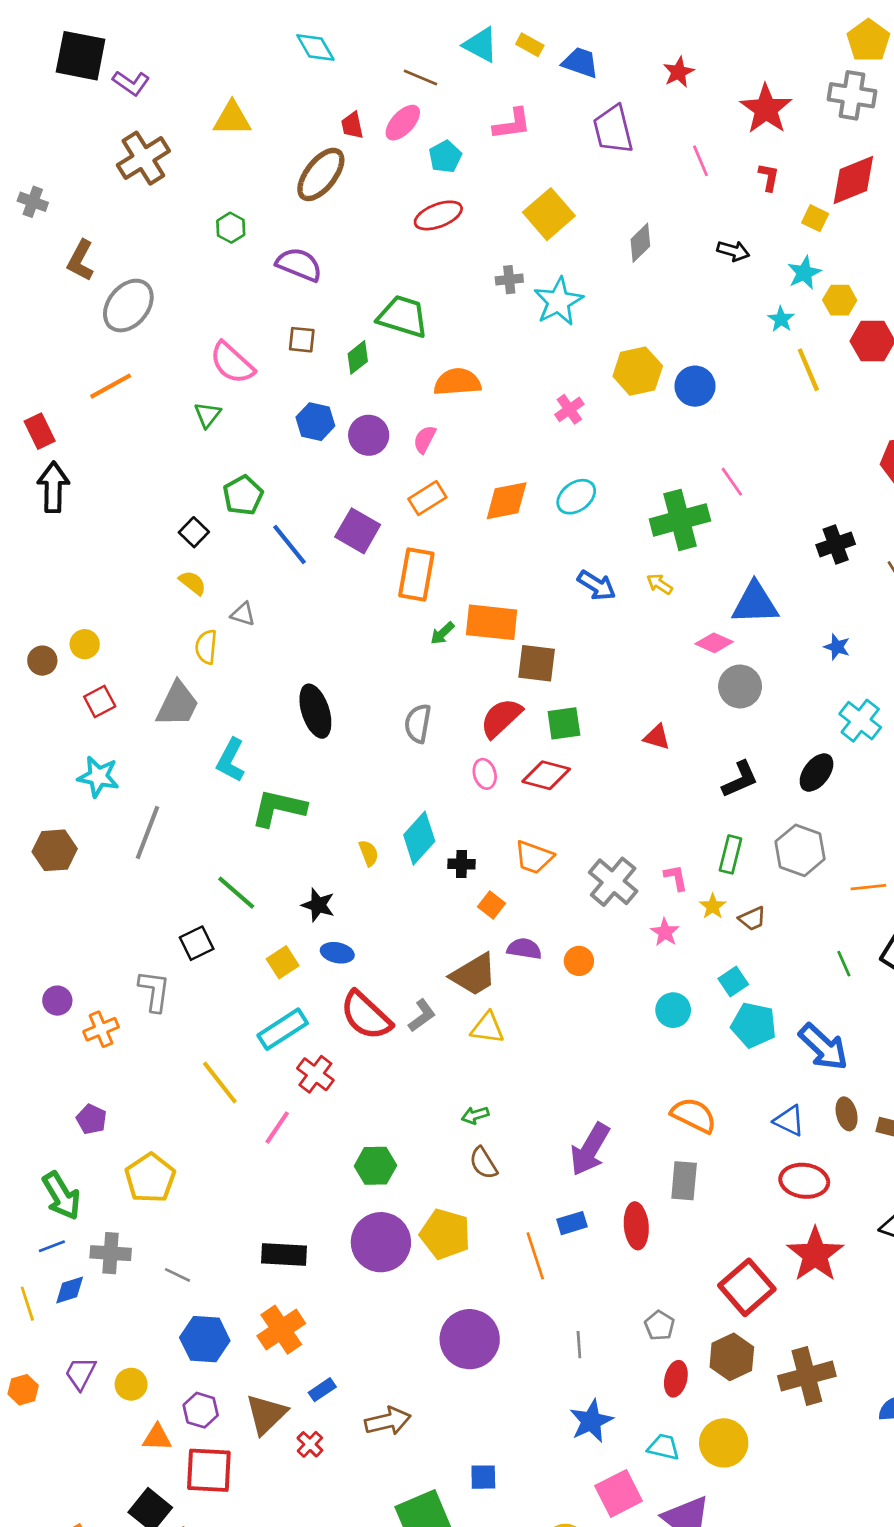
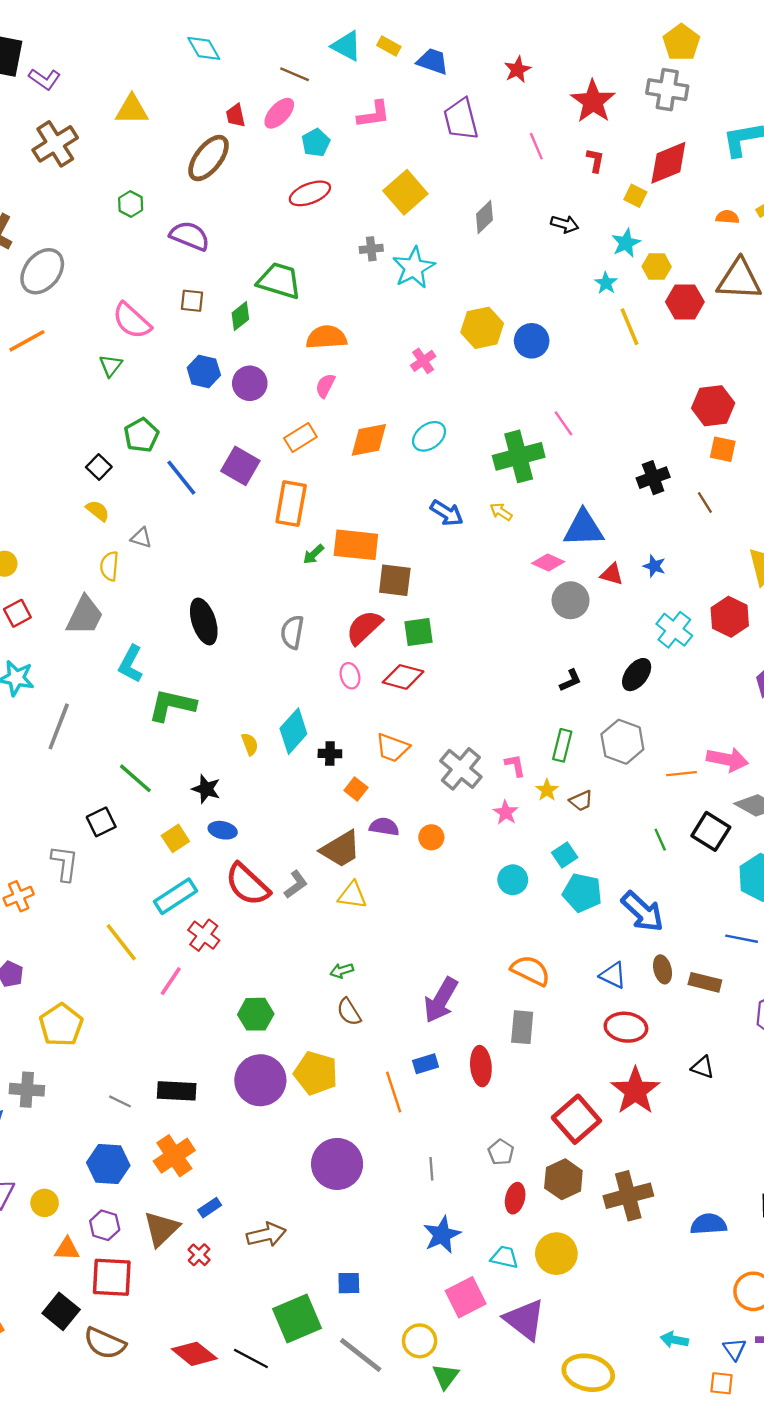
pink semicircle: (425, 439) -> (325, 386), moved
red triangle: (657, 737) -> (612, 574), moved
black L-shape: (740, 779) -> (571, 680), size x0.7
gray line: (177, 1275) -> (120, 1101), moved

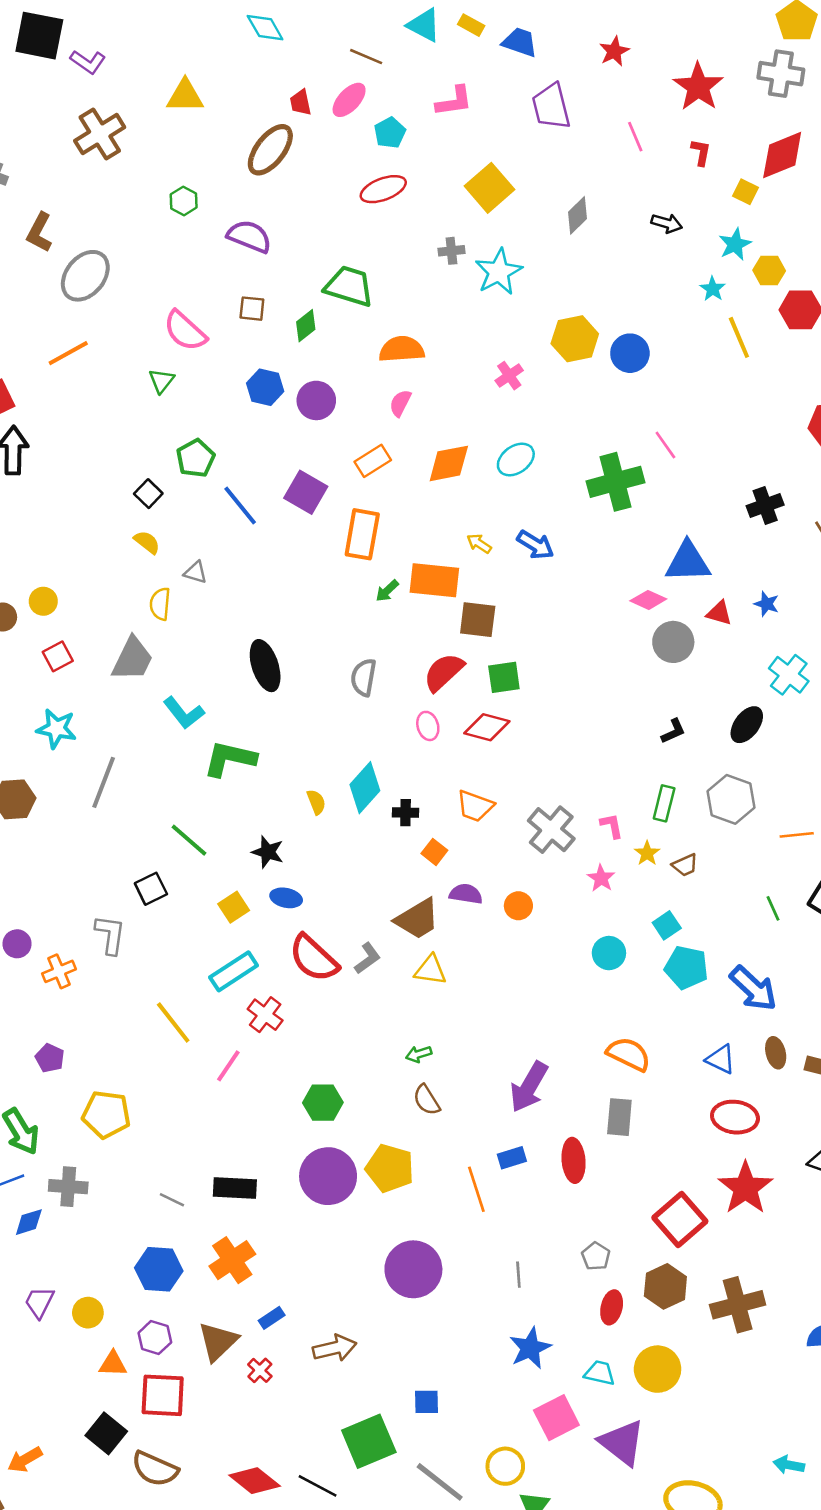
yellow arrow: (501, 512) -> (479, 544), moved
cyan L-shape: (131, 664) -> (184, 713), turned -66
yellow pentagon: (61, 1025) -> (106, 1114), turned -30

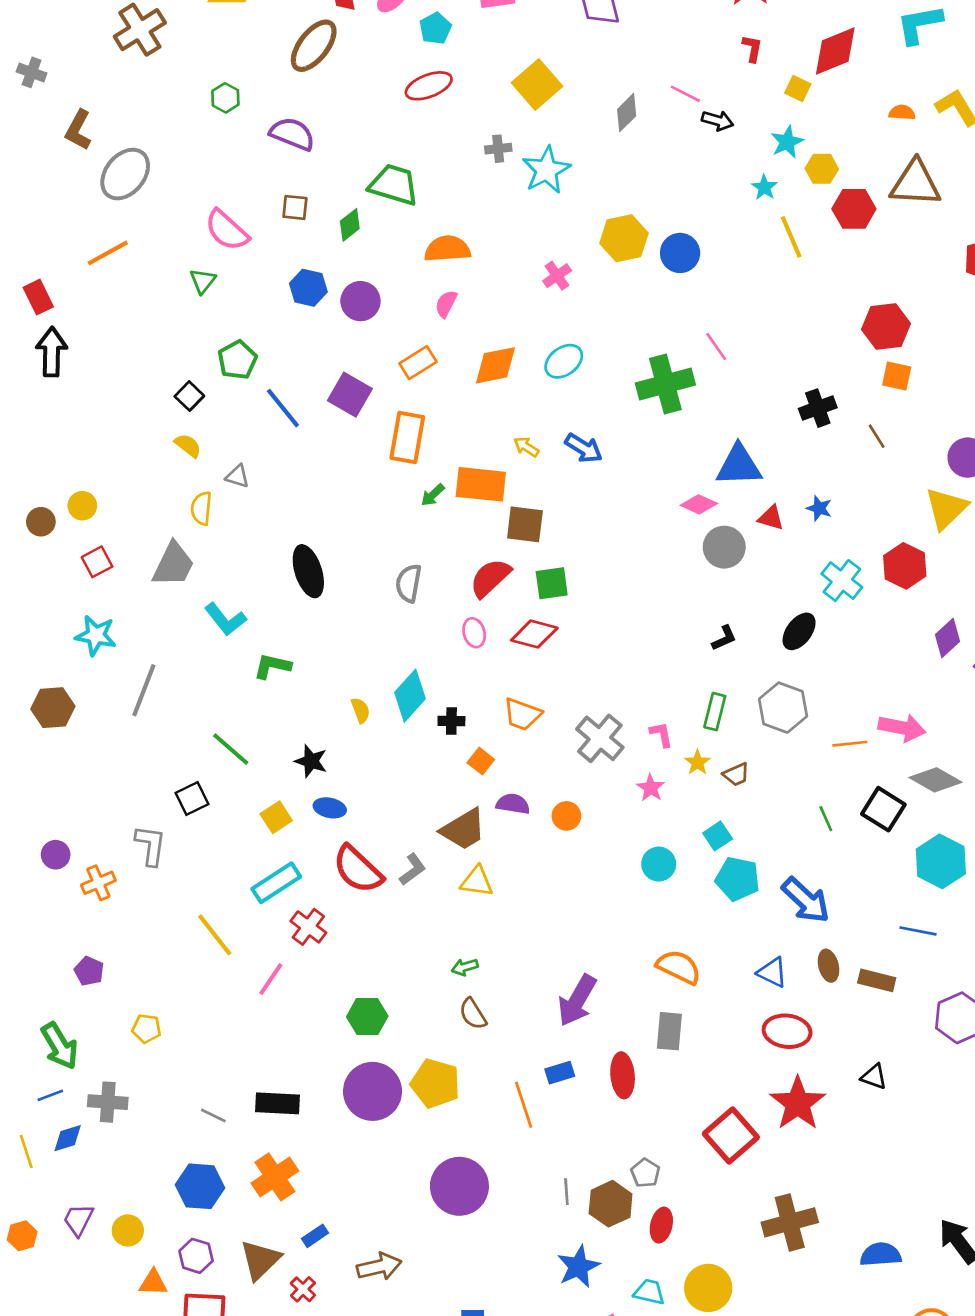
pink line: (635, 137) -> (685, 94), moved, turned -40
green L-shape: (230, 759) -> (272, 666), size x0.7
yellow pentagon: (106, 1114) -> (147, 1029), size x0.6
brown hexagon: (665, 1286) -> (611, 1204), moved

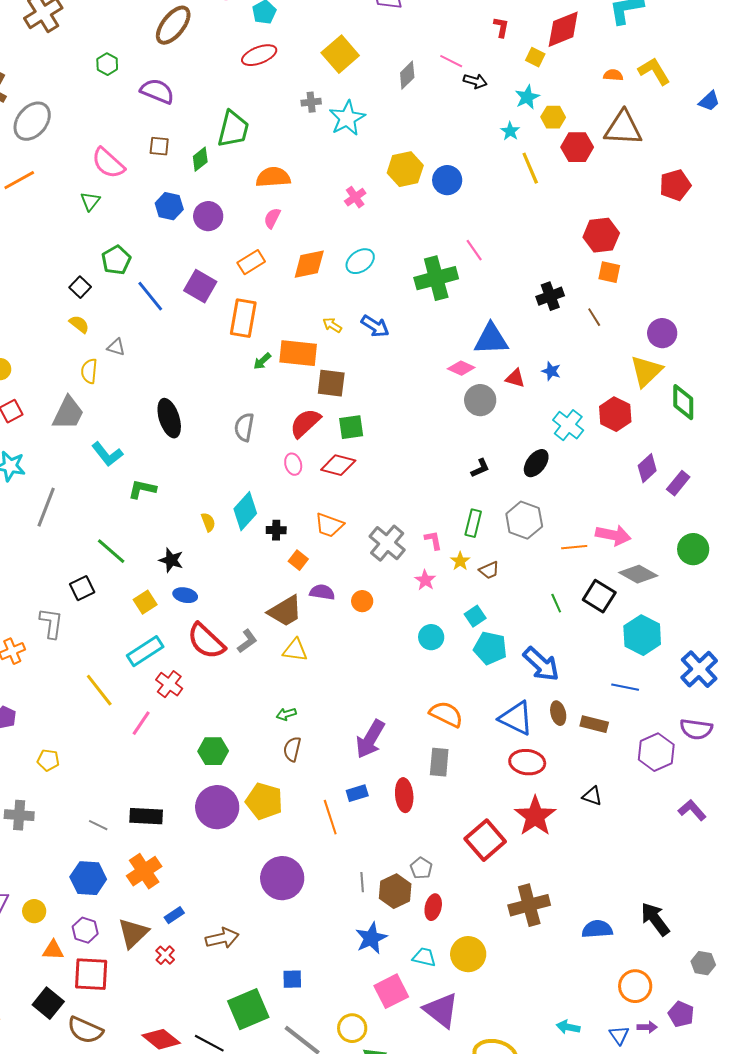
green trapezoid: (394, 185) -> (233, 129), turned 87
blue triangle: (772, 972) -> (516, 718), size x1.5
brown semicircle: (473, 1014) -> (292, 749), turned 45

